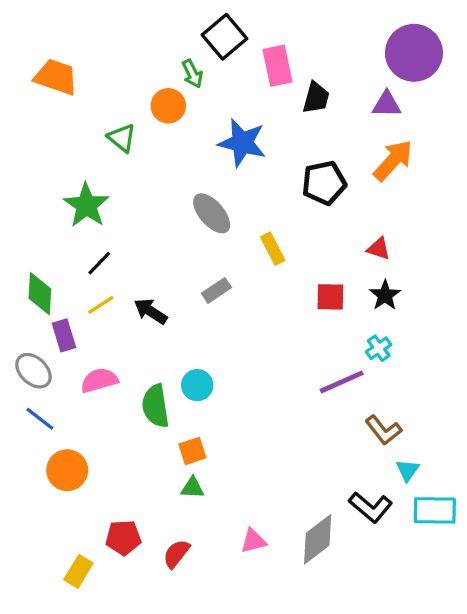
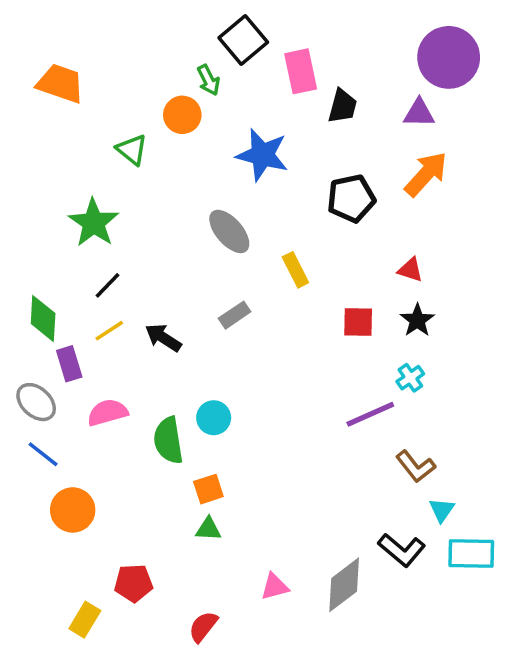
red semicircle: (176, 554) -> (203, 627), moved

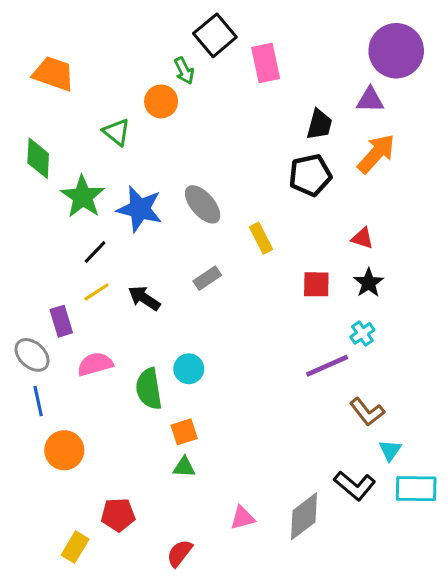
black trapezoid: (342, 106) -> (319, 124), moved
blue star: (262, 155) -> (140, 209), moved
green diamond: (43, 318) -> (38, 158), moved
blue line: (43, 454) -> (38, 401), turned 40

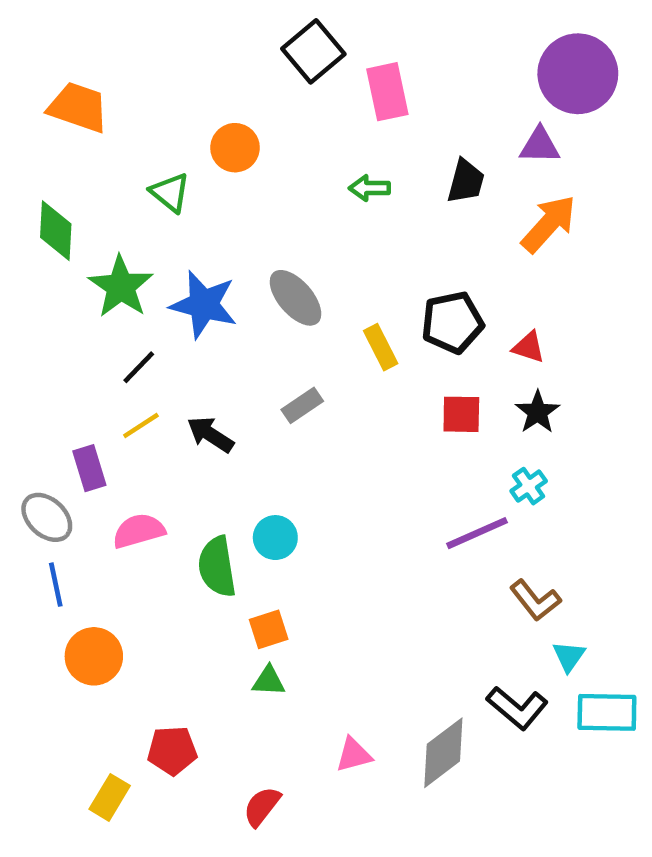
green arrow: (184, 71) -> (369, 188), moved, turned 116
black pentagon: (310, 175) -> (452, 322), moved

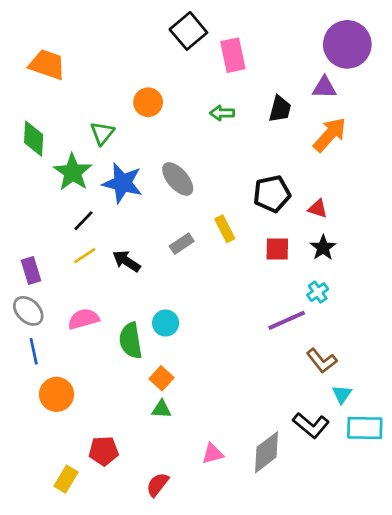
orange circle: (235, 148) -> (148, 102), moved
green triangle: (170, 192) -> (102, 133), moved, turned 30
yellow rectangle: (381, 347) -> (225, 229), moved
purple rectangle: (89, 468) -> (31, 271), moved
orange square: (269, 629) -> (162, 378), turned -30

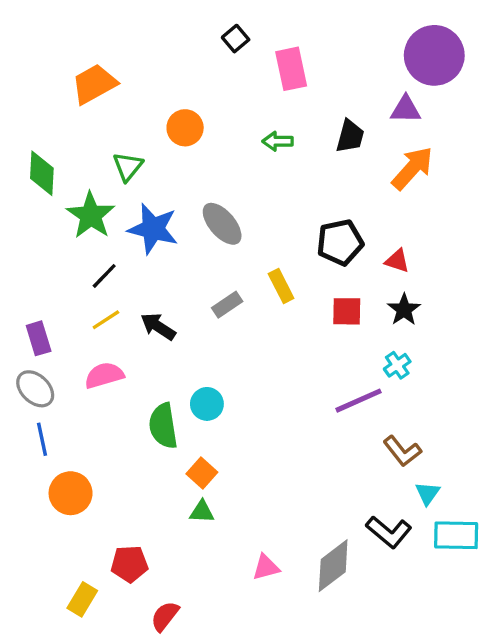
black square: (188, 31) -> (236, 39), size x0.6
orange trapezoid: (47, 65) -> (94, 84), moved, turned -48
pink semicircle: (83, 319) -> (104, 375), moved
red semicircle: (157, 485) -> (165, 616), moved

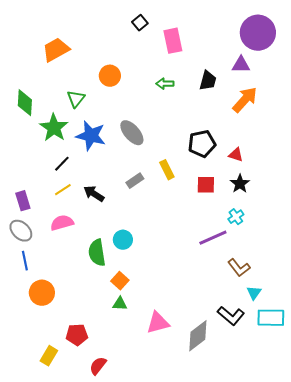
pink triangle: (266, 567) -> (158, 323), moved, size x1.4

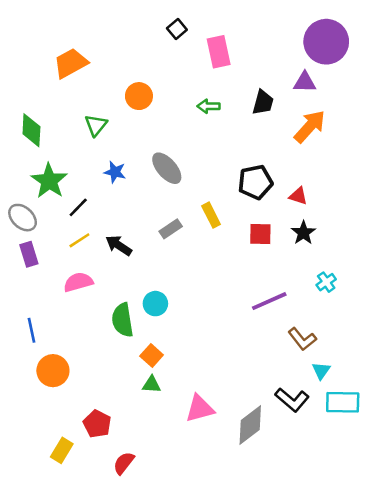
green star: (54, 128) -> (49, 181), moved
blue star: (91, 136) -> (115, 172), size x0.6
cyan cross: (236, 217) -> (326, 282), moved
gray ellipse: (21, 231) -> (23, 218), moved
red pentagon: (77, 335) -> (97, 424), turned 30

